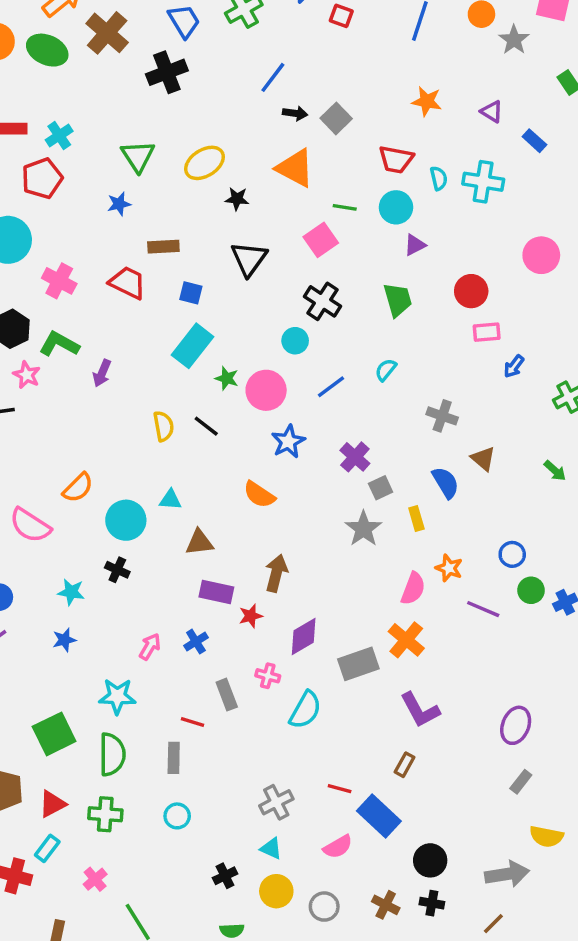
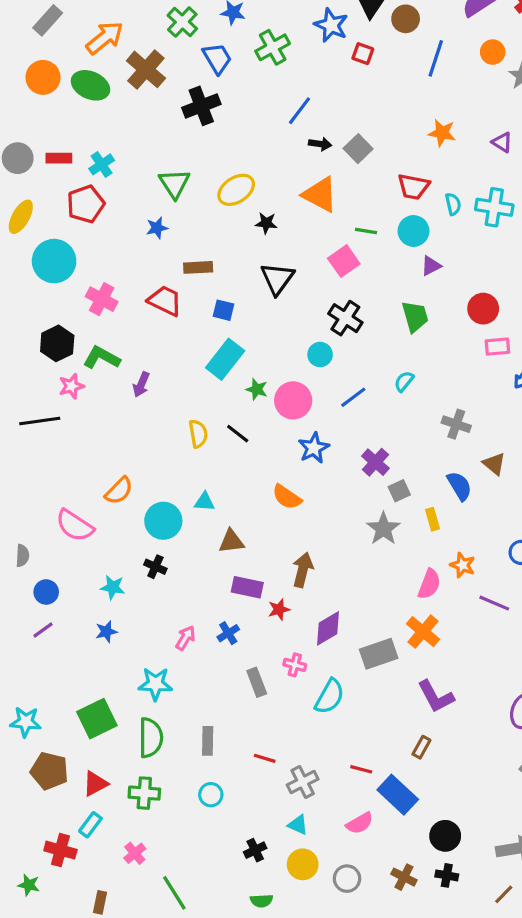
pink star: (27, 375) -> (71, 386), turned 30
red line: (193, 722) -> (265, 758), moved

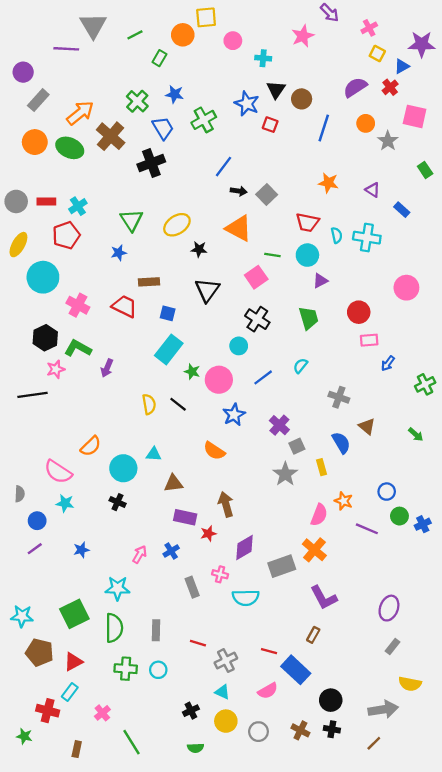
brown arrow: (303, 570) -> (226, 504), turned -30
cyan star: (113, 587) -> (65, 503), moved
cyan semicircle: (330, 697) -> (246, 598), turned 60
green cross: (144, 793) -> (126, 669), moved

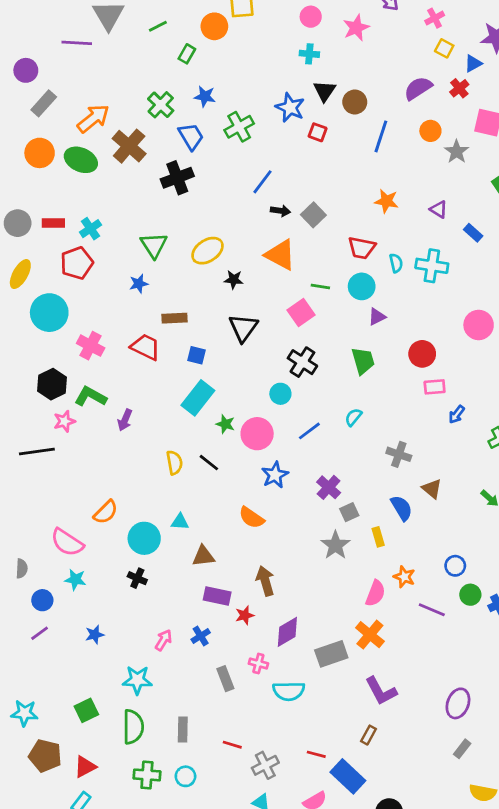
pink circle: (233, 41) -> (311, 17), moved
green square: (74, 614) -> (86, 710), size x0.7

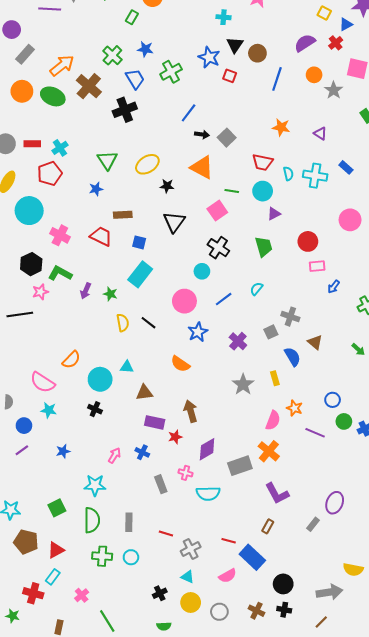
blue rectangle: (473, 233) -> (346, 167), moved
green star: (225, 424) -> (110, 294), moved
gray square: (349, 512) -> (271, 332), moved
blue cross: (201, 636) -> (142, 452), turned -32
gray rectangle: (462, 749) -> (313, 524), moved

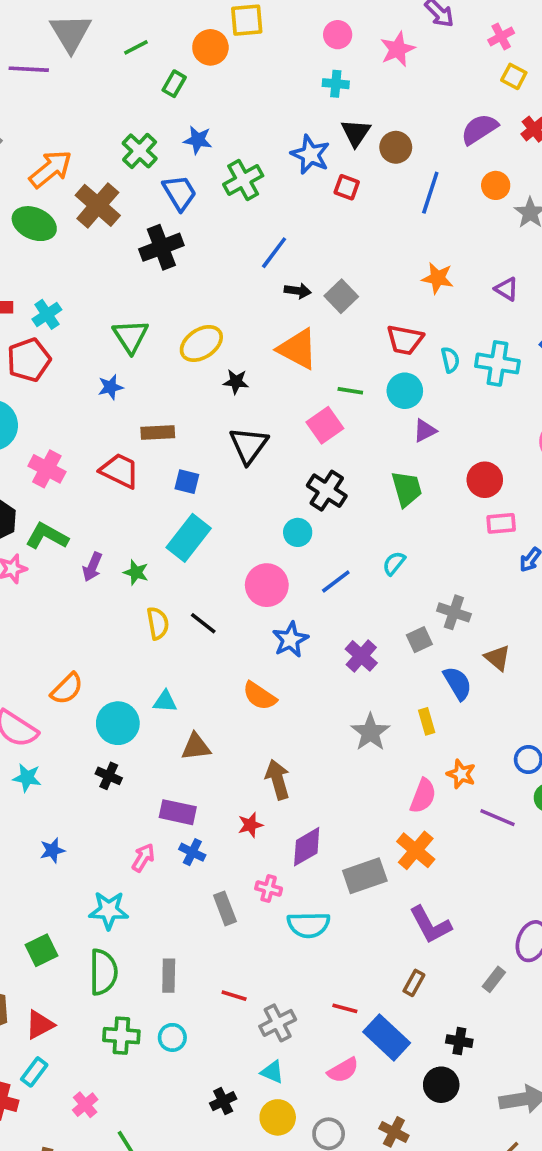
purple rectangle: (155, 422) -> (178, 812), moved
black cross: (284, 610) -> (459, 1041), moved

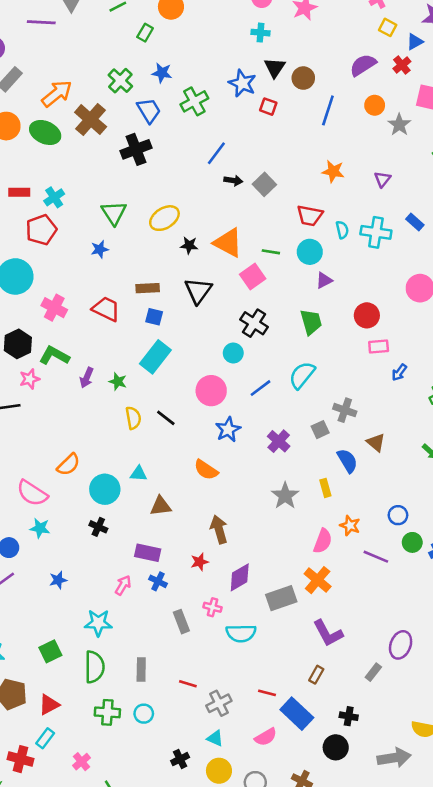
purple triangle: (507, 289) -> (382, 179), turned 36
orange triangle: (298, 349) -> (228, 243), moved
brown rectangle: (158, 433) -> (148, 288), moved
cyan semicircle: (394, 563) -> (302, 375), size x1.6

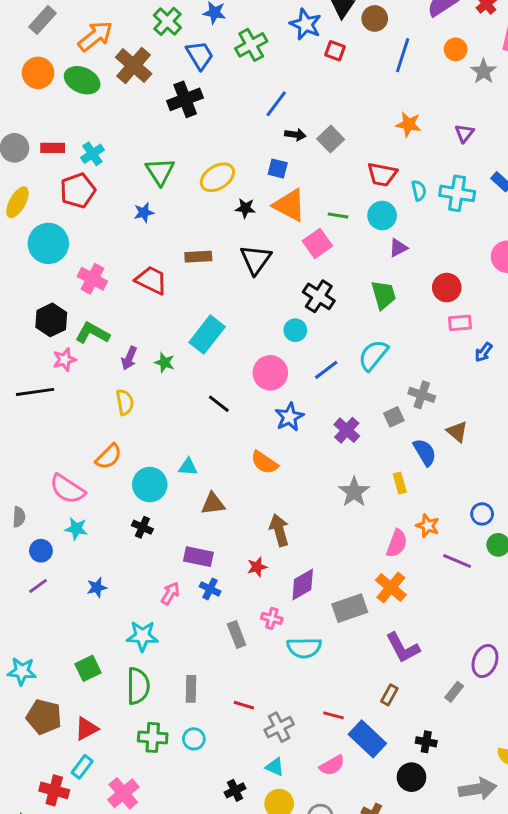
blue square: (154, 317) -> (278, 168), moved
yellow semicircle: (133, 418) -> (125, 402), moved
pink cross: (81, 762) -> (123, 793), size x1.5

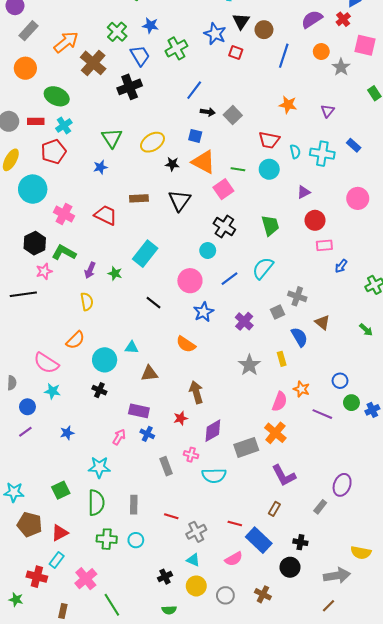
green ellipse: (82, 80) -> (57, 96), moved
purple triangle: (398, 248) -> (304, 192), moved

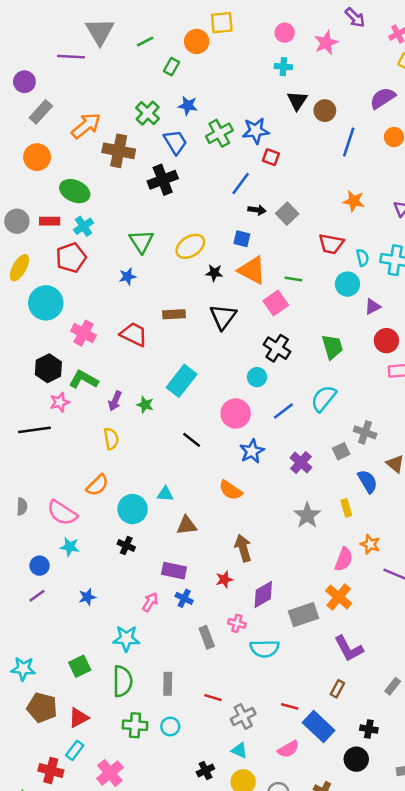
blue star: (215, 34) -> (256, 131), moved, turned -30
red square: (236, 53) -> (271, 157), moved
brown cross: (93, 63) -> (119, 151), turned -30
cyan circle: (269, 169) -> (347, 284), moved
gray semicircle: (12, 383) -> (22, 507), moved

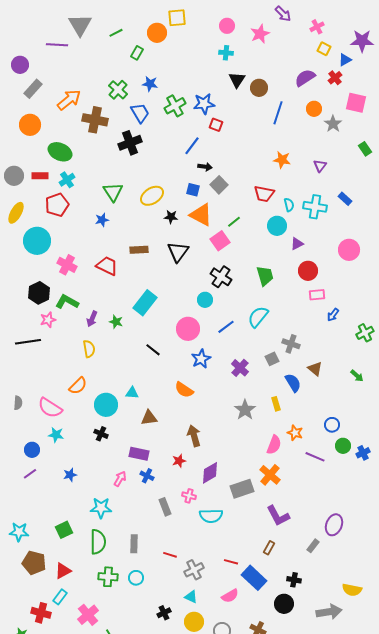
gray square: (287, 214) -> (219, 185), moved
green line: (293, 279) -> (234, 222), turned -48

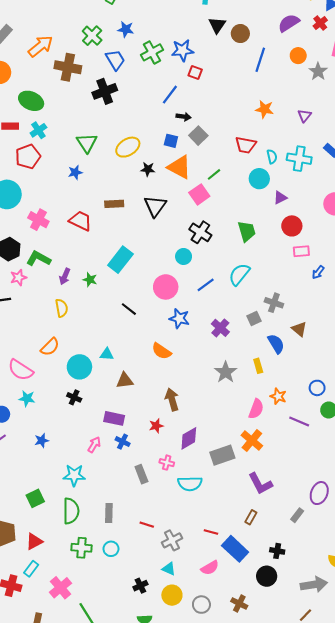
blue star: (201, 359) -> (179, 319), turned -30

